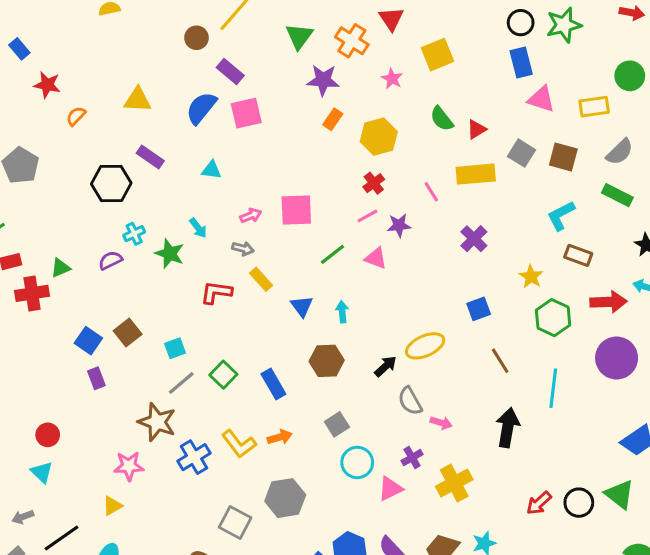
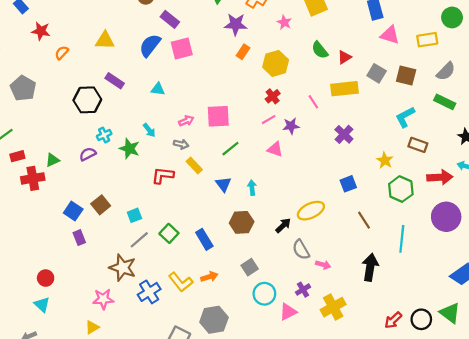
green line: (332, 254) -> (230, 149), moved

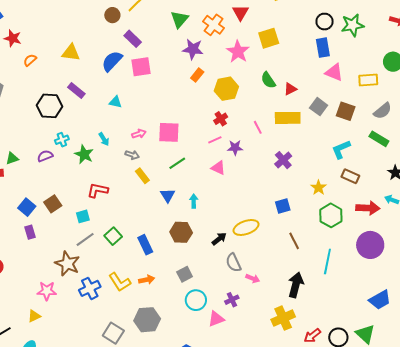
pink star: (284, 22) -> (238, 52), size x1.6
red L-shape: (163, 175) -> (98, 190), moved
yellow cross: (333, 307) -> (283, 318), moved

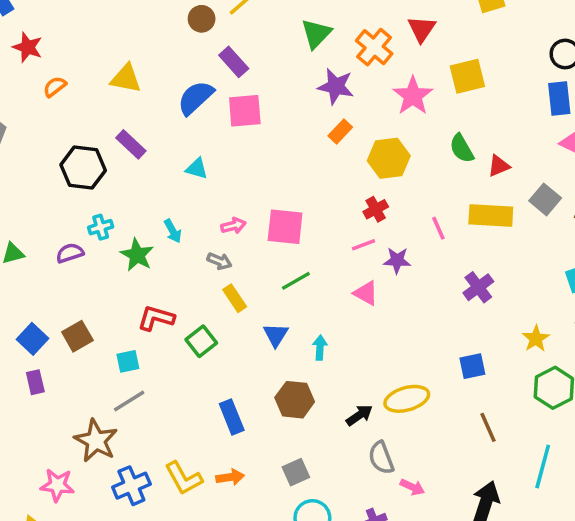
green square: (113, 236) -> (201, 341), moved

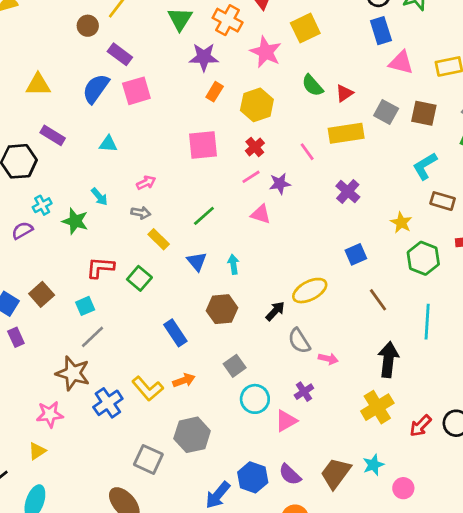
pink square: (285, 227) -> (203, 145), moved

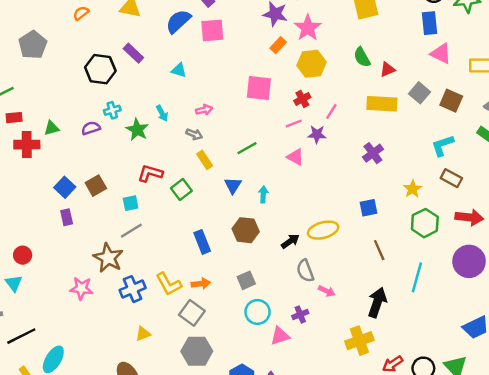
pink star: (266, 52) -> (308, 28), moved
pink line: (307, 152) -> (331, 111), moved, turned 56
gray hexagon: (192, 435) -> (197, 351), moved
yellow triangle: (37, 451) -> (143, 334), moved
gray square: (148, 459) -> (192, 313), moved

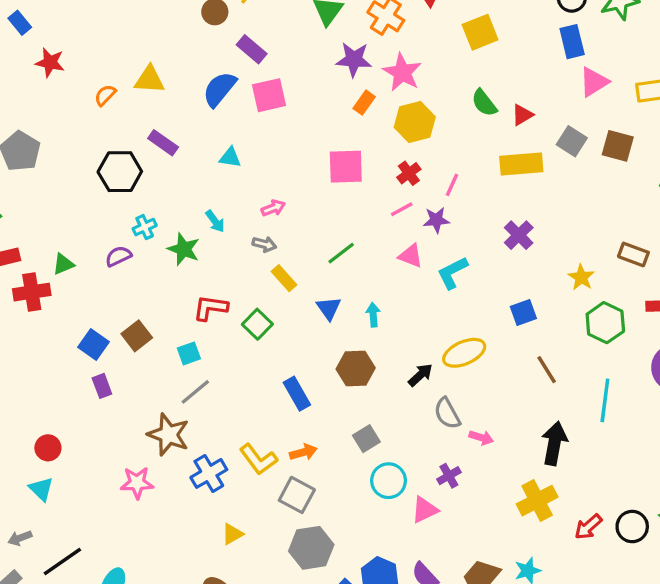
orange semicircle: (81, 13) -> (105, 95), moved
pink triangle: (441, 54) -> (594, 82), turned -50
cyan L-shape: (443, 145) -> (452, 273), moved

